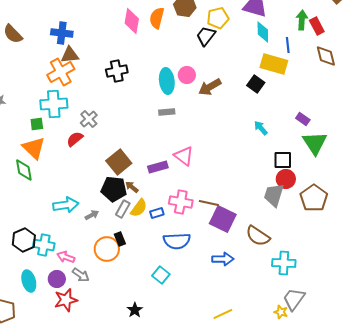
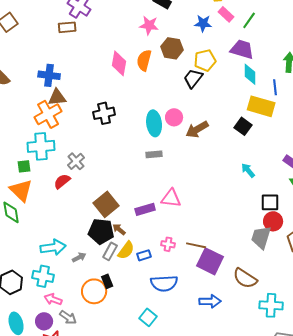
pink triangle: (184, 156) -> (171, 198), turned -30
pink cross: (181, 202) -> (168, 244), size x0.6
cyan cross: (44, 245) -> (43, 276), moved

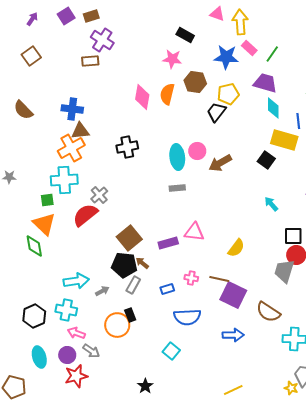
blue star: (203, 23) -> (226, 57), size x1.4
red semicircle: (62, 181) -> (85, 215), size x1.5
yellow semicircle: (126, 250) -> (236, 248), moved

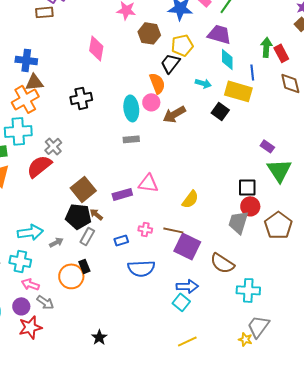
orange semicircle: (167, 94) -> (157, 83), moved, turned 145
cyan arrow: (271, 204) -> (203, 83), moved, turned 147
cyan square: (171, 351) -> (181, 302), moved

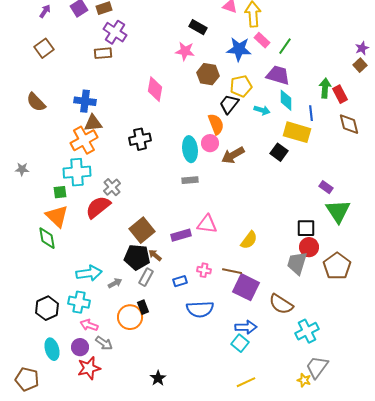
cyan arrow: (203, 83) -> (262, 110), moved
cyan cross: (248, 290) -> (307, 331), turned -30

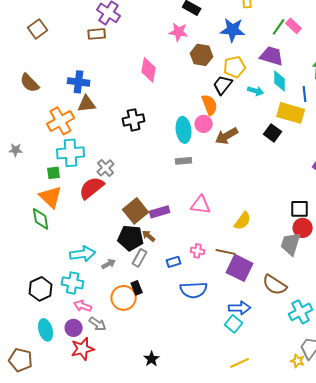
pink rectangle: (262, 40) -> (294, 26), moved
orange cross: (84, 140) -> (61, 121), moved
purple rectangle: (181, 235) -> (160, 212), moved

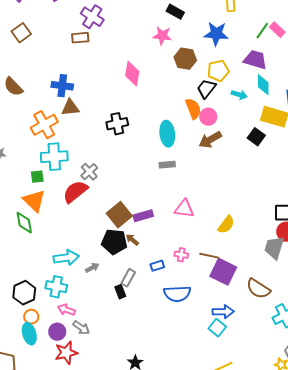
pink circle: (204, 124) -> (208, 117), moved
gray rectangle: (140, 258) -> (128, 278), moved
orange circle: (124, 298) -> (31, 317), moved, size x0.6

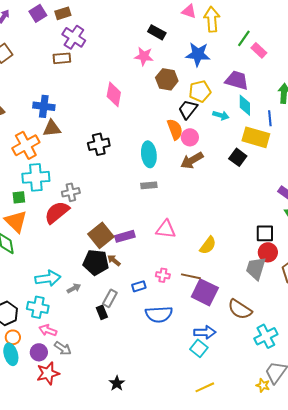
green line: (262, 31) -> (244, 38), moved
gray cross: (89, 172) -> (71, 192), turned 30

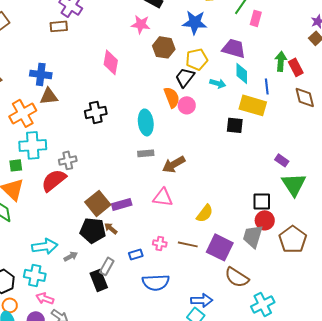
pink rectangle: (259, 50) -> (256, 18), turned 63
black square: (238, 157) -> (235, 125), turned -30
brown arrow: (192, 160) -> (174, 164), moved
purple square: (205, 292) -> (220, 247), moved
black rectangle: (102, 312) -> (99, 280), size x1.5

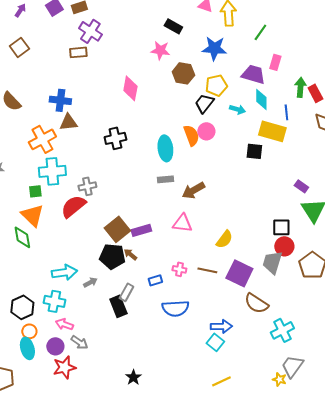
pink rectangle: (256, 18) -> (275, 62), moved
orange semicircle: (172, 97) -> (191, 135), moved

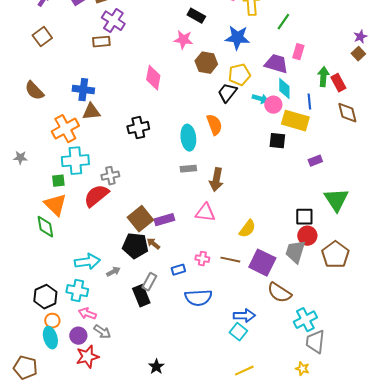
pink circle: (206, 131) -> (273, 105), moved
purple rectangle: (301, 186) -> (315, 161), moved, turned -56
brown arrow: (193, 190) -> (216, 180), turned -50
gray trapezoid: (292, 366) -> (315, 342), moved, turned -30

